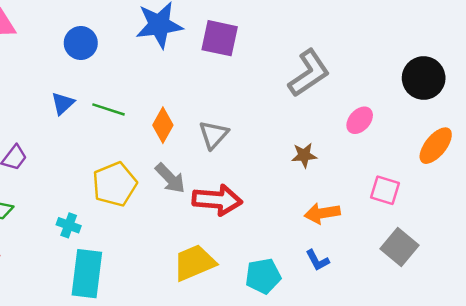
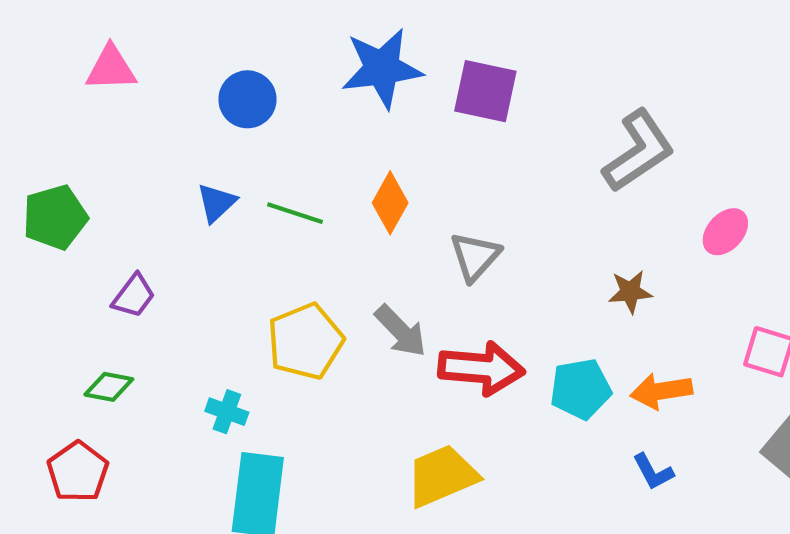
orange diamond: (163, 125) -> (390, 203), moved
cyan pentagon: (263, 276) -> (581, 389), moved

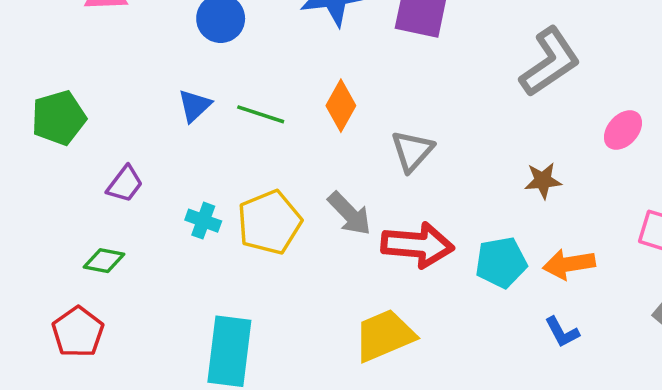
cyan cross: (227, 412) -> (203, 221), moved

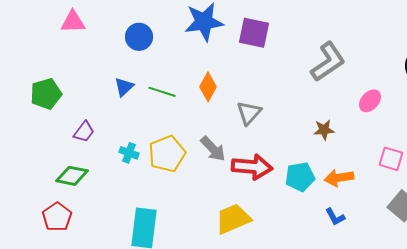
green diamond: (104, 261) -> (72, 176), size x1.4

